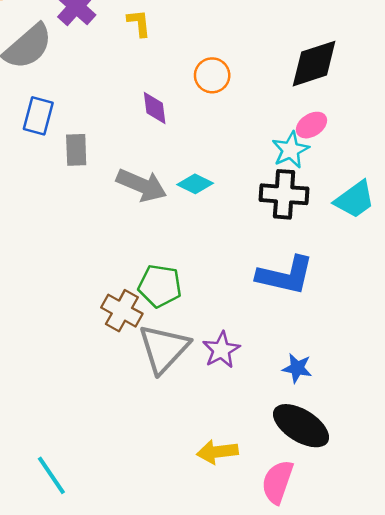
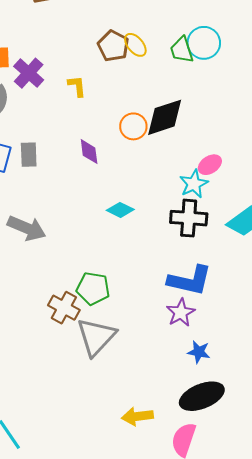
black diamond: (314, 64) -> (165, 117), moved
gray rectangle: (76, 150) -> (29, 155), moved
gray arrow: (142, 185) -> (27, 228), moved
purple star: (221, 350) -> (181, 313), moved
black ellipse: (301, 426) -> (202, 396), turned -54

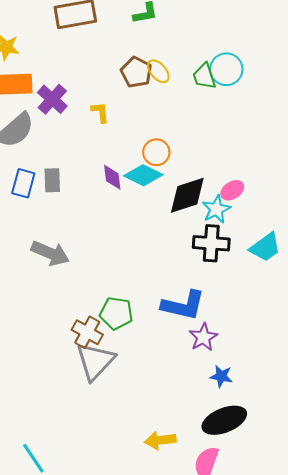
black diamond: (165, 117) -> (187, 195), moved
cyan diamond: (120, 210) -> (143, 175), moved, size x1.4
blue L-shape: (190, 280) -> (183, 305), moved
gray triangle: (96, 337) -> (95, 361), moved

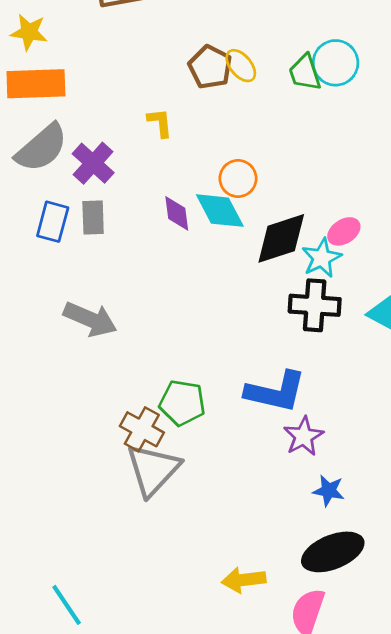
purple cross: (52, 99) -> (93, 163), moved
cyan diamond: (143, 175) -> (220, 211), turned 36

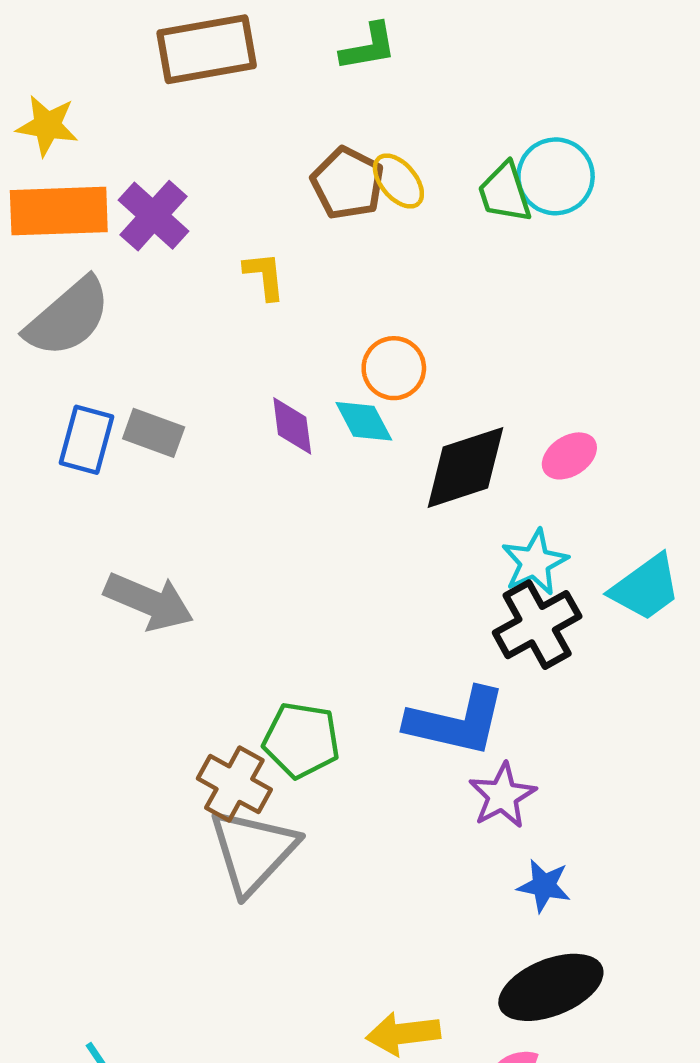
purple cross: (93, 163) -> (154, 216), moved
cyan diamond: (220, 211) -> (364, 421), size x0.7
gray rectangle: (93, 218) -> (154, 433), turned -68
cyan star: (322, 258) -> (535, 562), moved
black cross: (315, 305) -> (537, 625), moved, turned -33

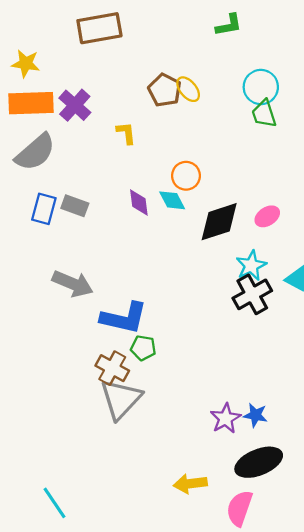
green L-shape: (368, 47) -> (229, 25), moved
green trapezoid: (505, 193) -> (264, 114), moved
blue L-shape: (456, 722) -> (124, 318), moved
green pentagon: (301, 740) -> (143, 348), size x0.7
purple star: (502, 796) -> (226, 418), moved

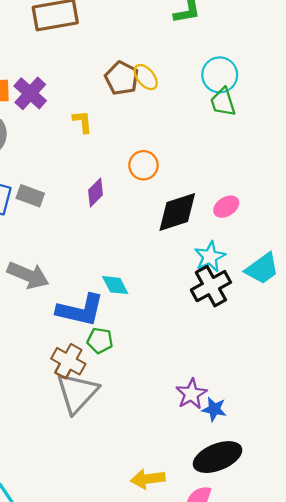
cyan diamond: (172, 200) -> (115, 285), moved
purple diamond: (139, 202) -> (96, 192), turned 52
purple star: (226, 418) -> (191, 394), moved

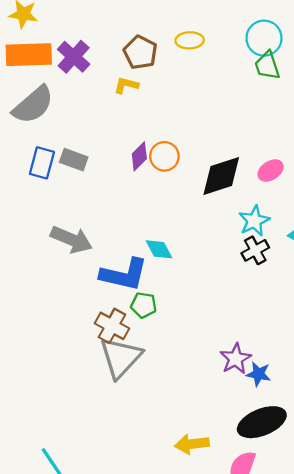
yellow ellipse: (146, 77) -> (190, 40), turned -52
brown pentagon: (122, 78) -> (140, 52), moved
yellow L-shape: (82, 122) -> (126, 85), turned -70
orange circle: (143, 165) -> (164, 156), moved
black cross: (211, 286) -> (255, 250), size x0.7

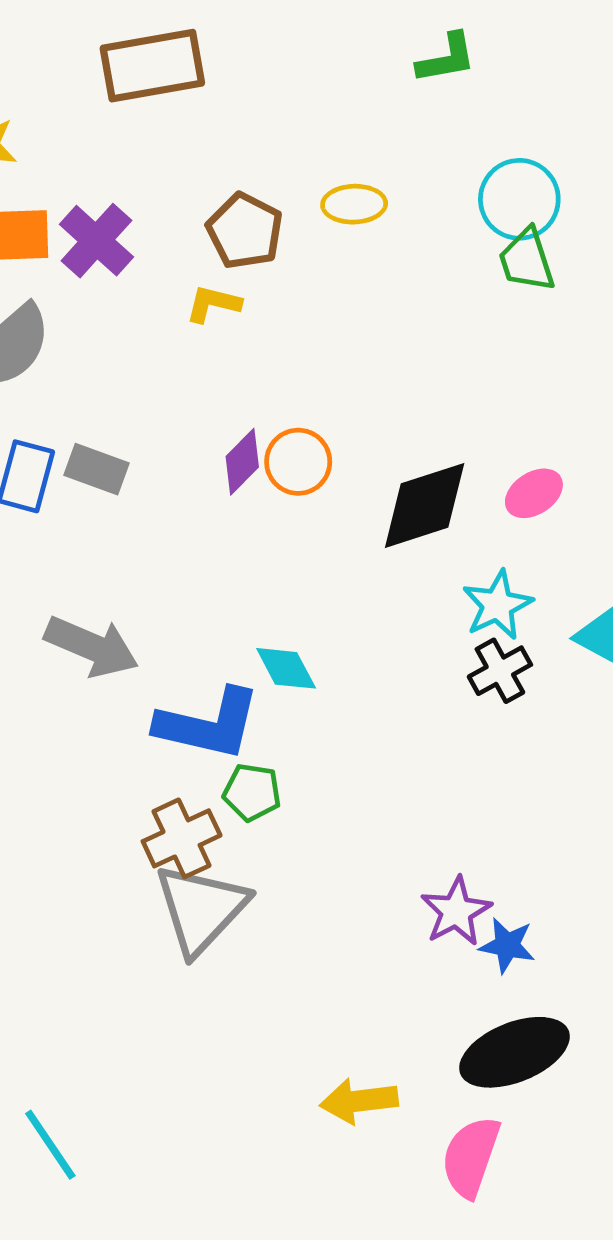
brown cross: (112, 326) -> (182, 838), turned 36

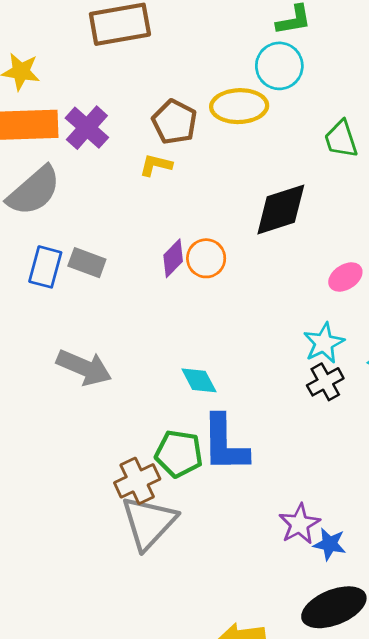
cyan circle: (519, 199) -> (279, 66), moved
yellow ellipse: (354, 204) -> (239, 106), size x1.5
black diamond: (425, 505) -> (281, 210), moved
blue L-shape: (208, 724) -> (225, 444), moved, turned 76
green pentagon: (252, 792) -> (179, 454), size x1.4

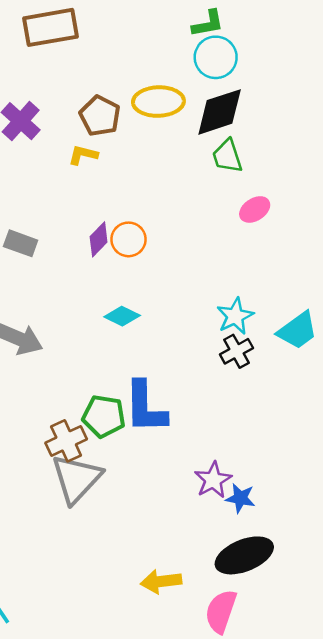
cyan circle: (279, 66) -> (216, 57), moved
green trapezoid: (341, 139) -> (227, 156), moved
black diamond: (281, 210) -> (220, 112), moved
pink ellipse: (345, 277) -> (255, 209), moved
cyan diamond: (199, 380) -> (122, 316), moved, turned -36

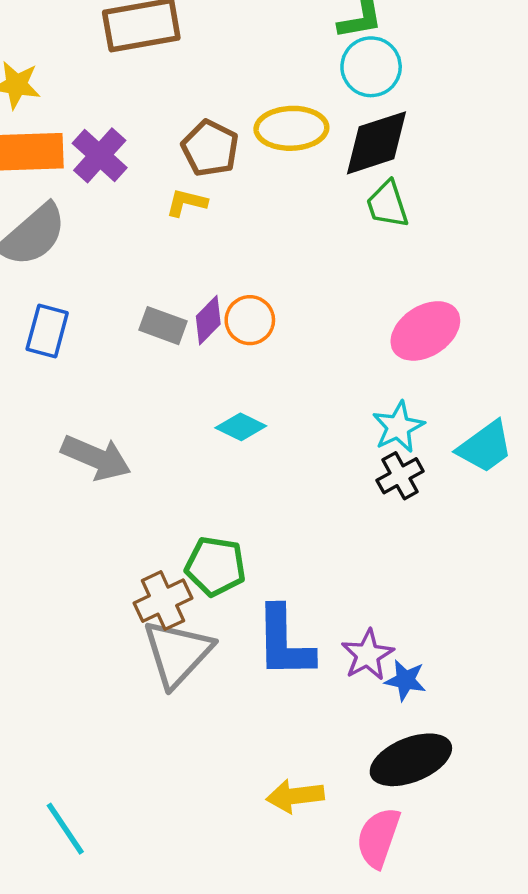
pink ellipse: (255, 209) -> (425, 331), moved, size x1.6
gray rectangle: (21, 243) -> (163, 326), moved
blue L-shape: (145, 407) -> (284, 642), moved

